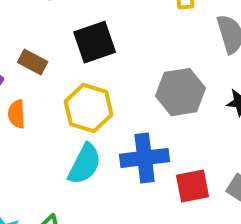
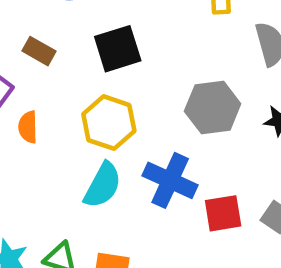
brown rectangle: (33, 62) -> (39, 51), moved
blue cross: (145, 158) -> (170, 180), turned 30

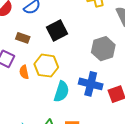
yellow hexagon: (109, 123) -> (46, 66), moved

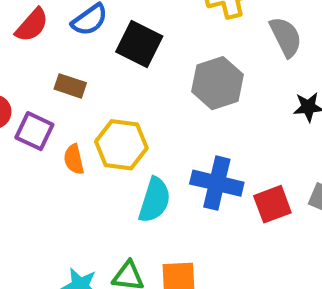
black square: (57, 31) -> (139, 44), moved, turned -35
gray hexagon: (103, 49) -> (217, 83), moved

